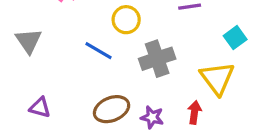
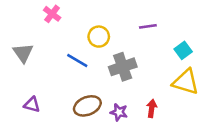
yellow triangle: (217, 78) -> (186, 82), moved, turned -36

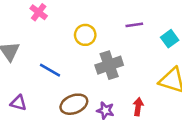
cyan square: (183, 50) -> (170, 39), moved
blue line: (77, 61) -> (50, 70), moved

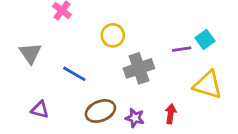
purple line: (134, 25) -> (182, 49), moved

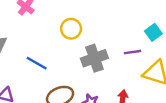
purple line: (182, 49) -> (132, 52), moved

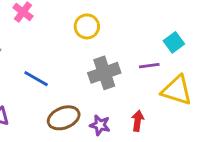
yellow circle: (71, 29) -> (87, 26), moved

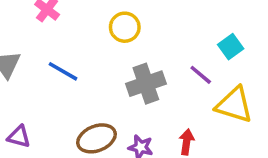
purple line: (149, 66) -> (201, 75), turned 48
blue line: (36, 79) -> (63, 71), moved

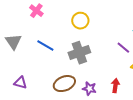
gray cross: (146, 84) -> (79, 53), moved

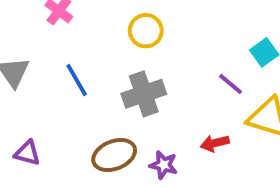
blue line: (45, 46) -> (77, 80), turned 30
red arrow: (115, 86) -> (215, 143), moved, turned -112

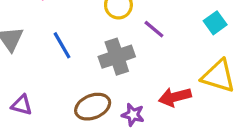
purple line: (231, 84) -> (154, 29), moved
red arrow: (215, 143) -> (175, 97), size x1.4

